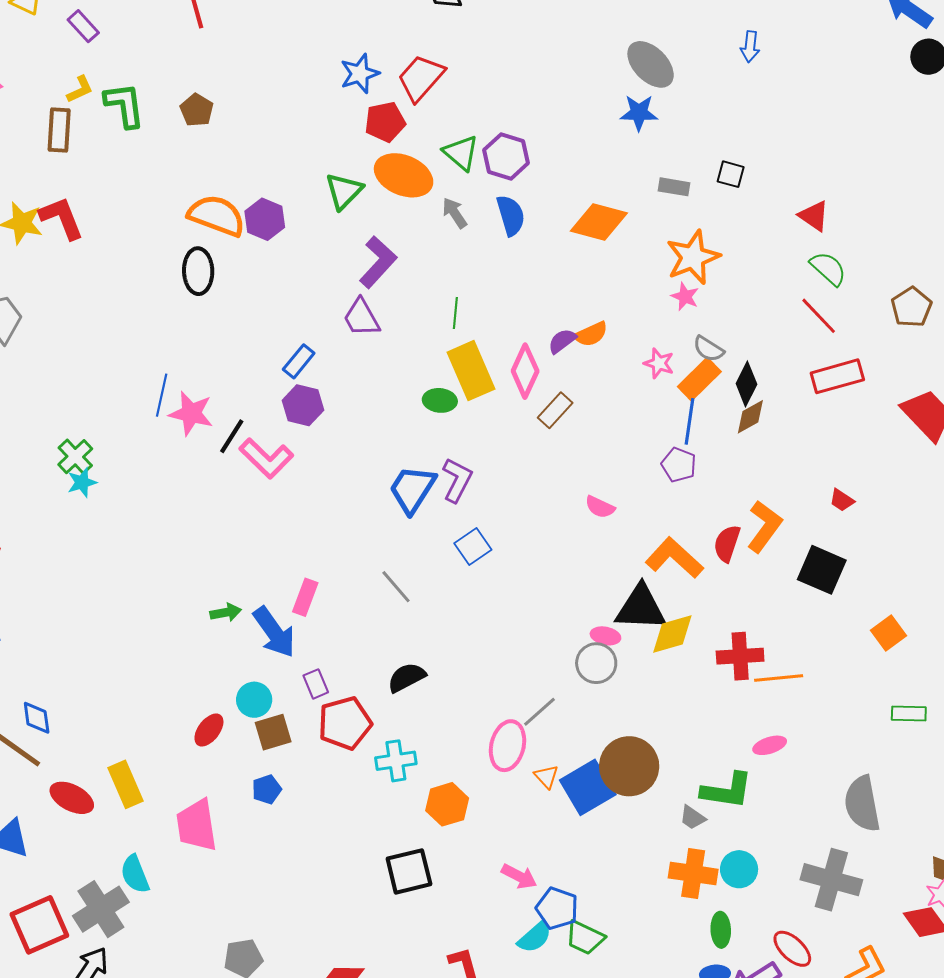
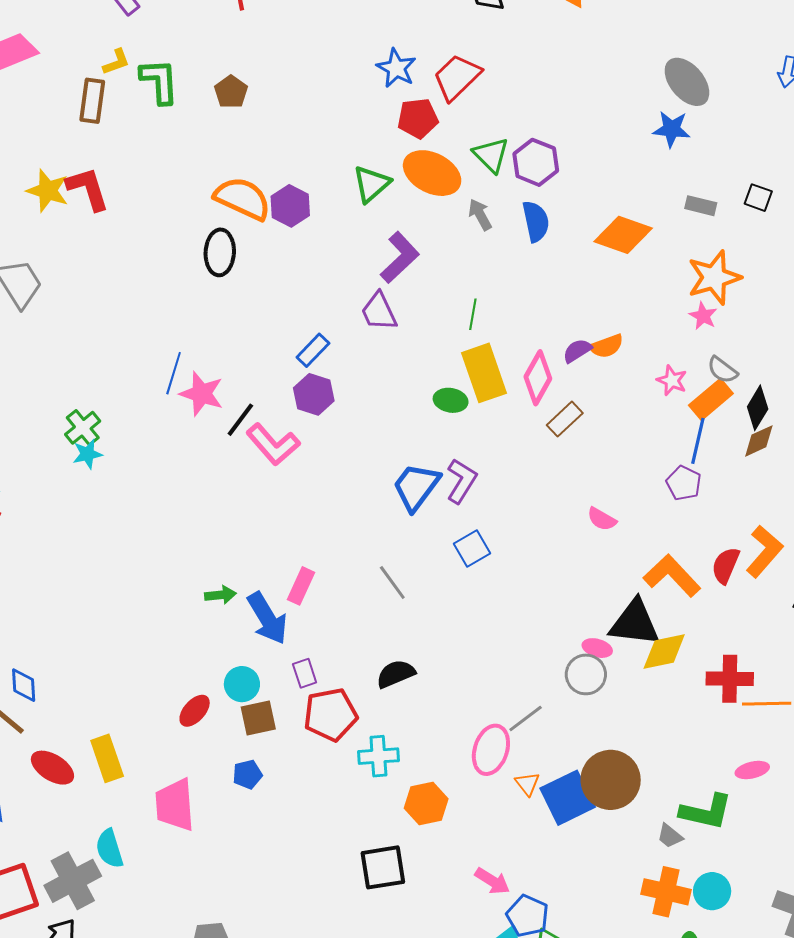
blue star: (360, 74) -> (396, 68), turned -30

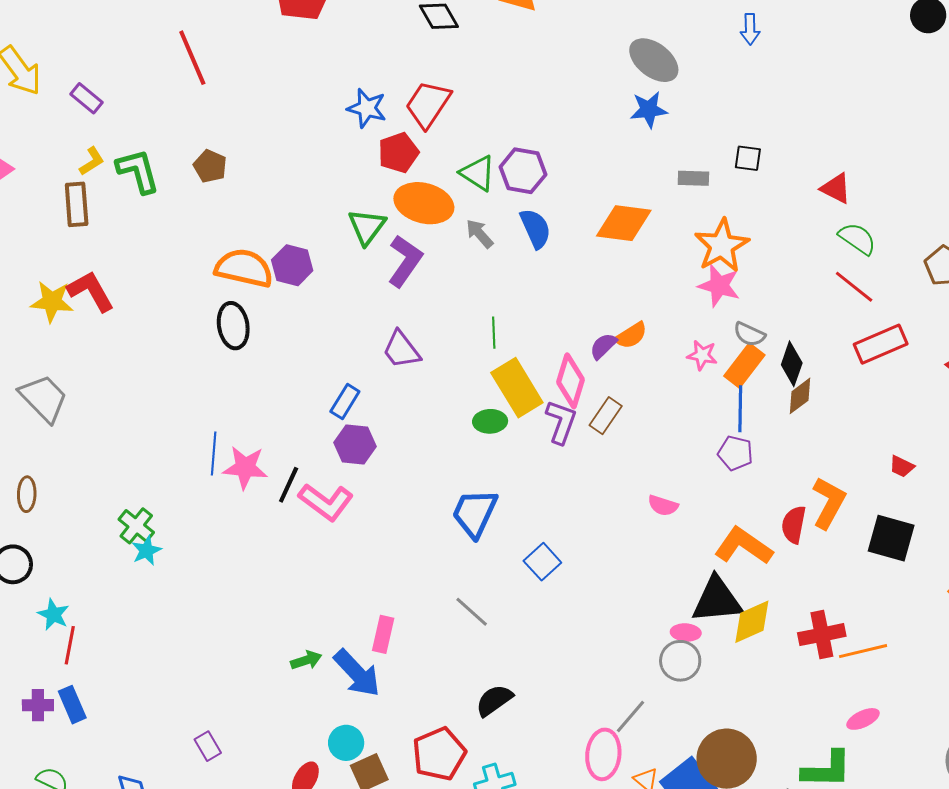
purple L-shape: (400, 258) -> (405, 261), moved
pink star: (703, 316) -> (719, 286), size x1.5
purple L-shape: (462, 481) -> (561, 422), moved
purple rectangle: (305, 673) -> (208, 746), moved

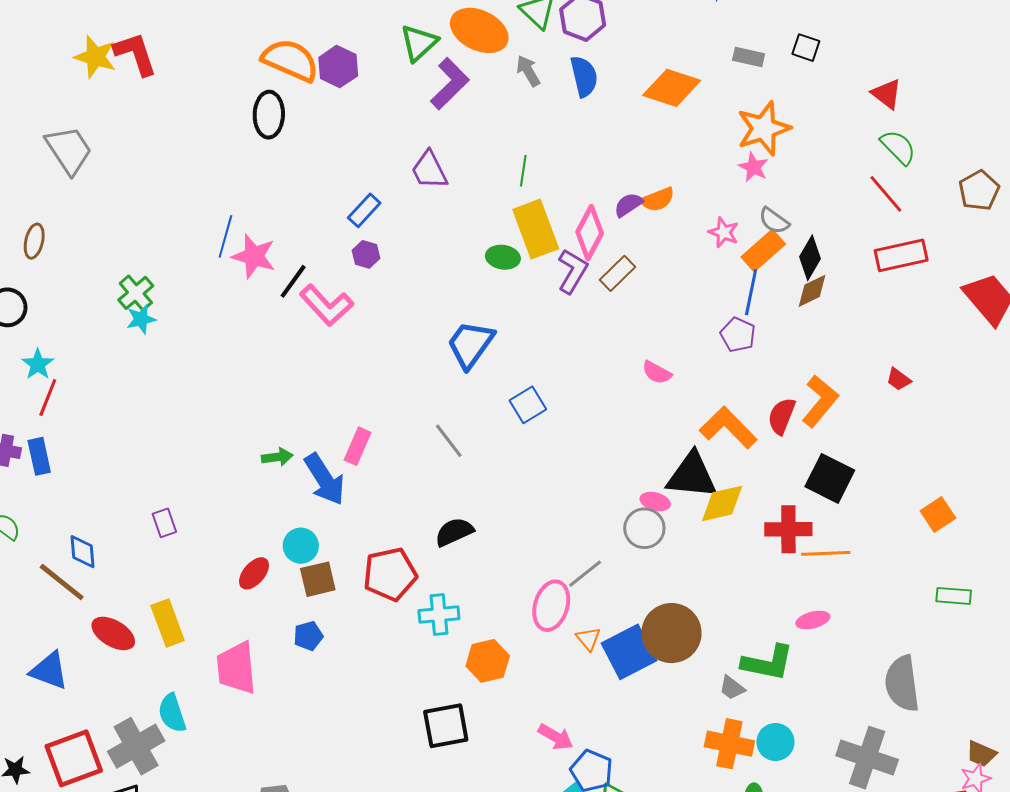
pink star: (719, 286) -> (754, 167), size x0.7
purple hexagon: (355, 444) -> (366, 254), size x0.7
black square: (891, 538) -> (830, 478), moved

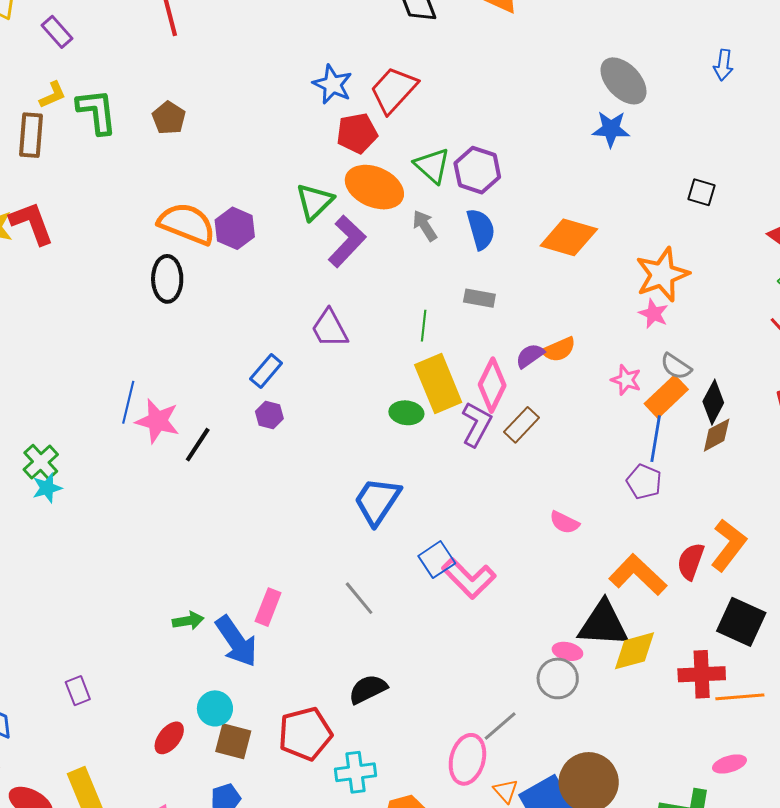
gray rectangle: (749, 57) -> (479, 298), moved
pink L-shape: (327, 305) -> (469, 578), moved
brown square: (318, 579) -> (233, 741), turned 30

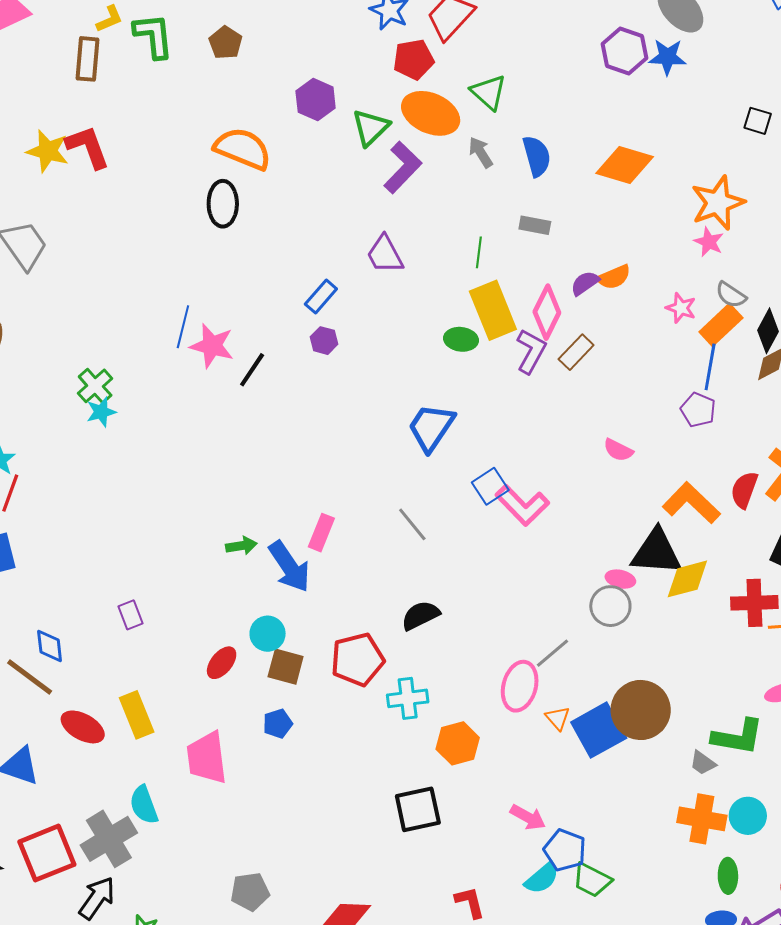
purple hexagon: (477, 170) -> (624, 51), moved
purple hexagon: (235, 228) -> (316, 100), moved

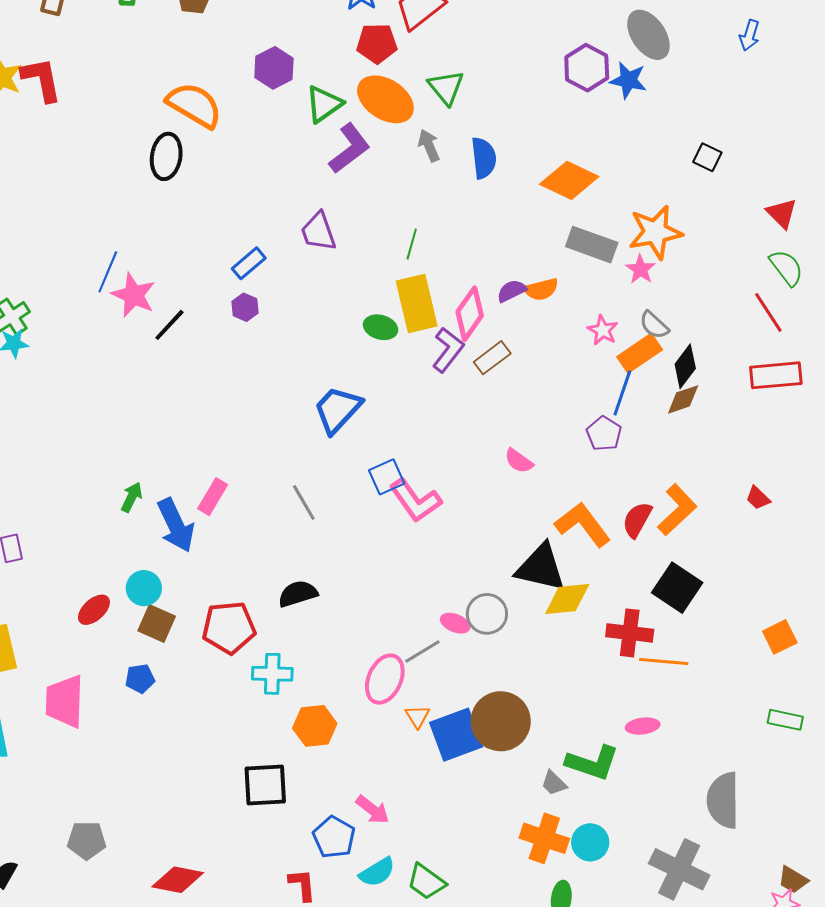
gray rectangle: (535, 225) -> (592, 245), moved, size x1.6
green arrow: (241, 546) -> (132, 497), turned -64
pink ellipse: (620, 579) -> (455, 623), moved
blue pentagon: (565, 850) -> (334, 837), moved

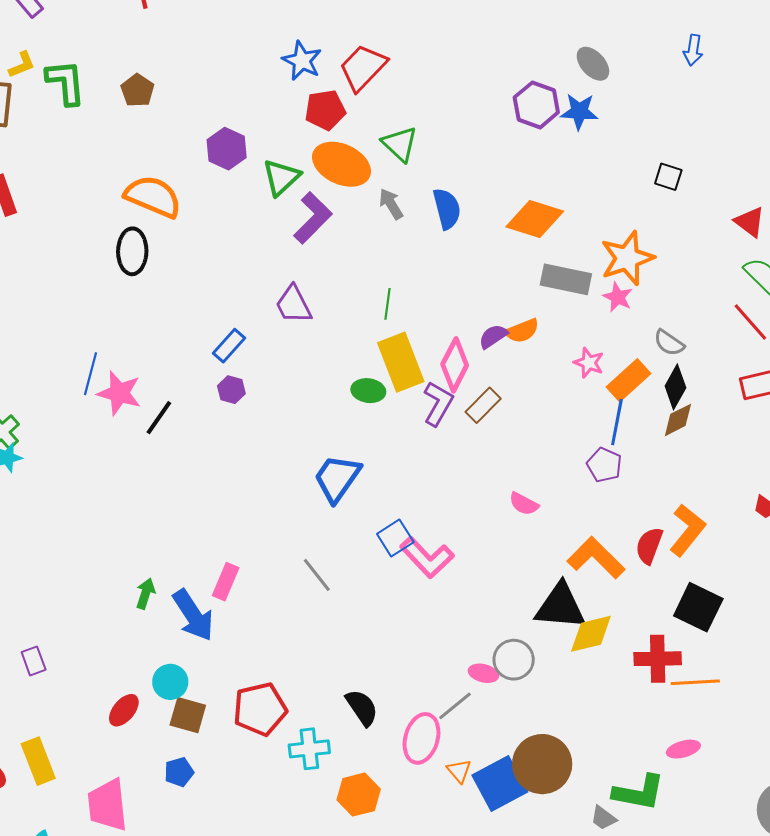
gray ellipse: (648, 35) -> (593, 64), size x0.7
gray semicircle: (654, 325) -> (669, 343), moved
black semicircle: (298, 594) -> (362, 708), moved, turned 81

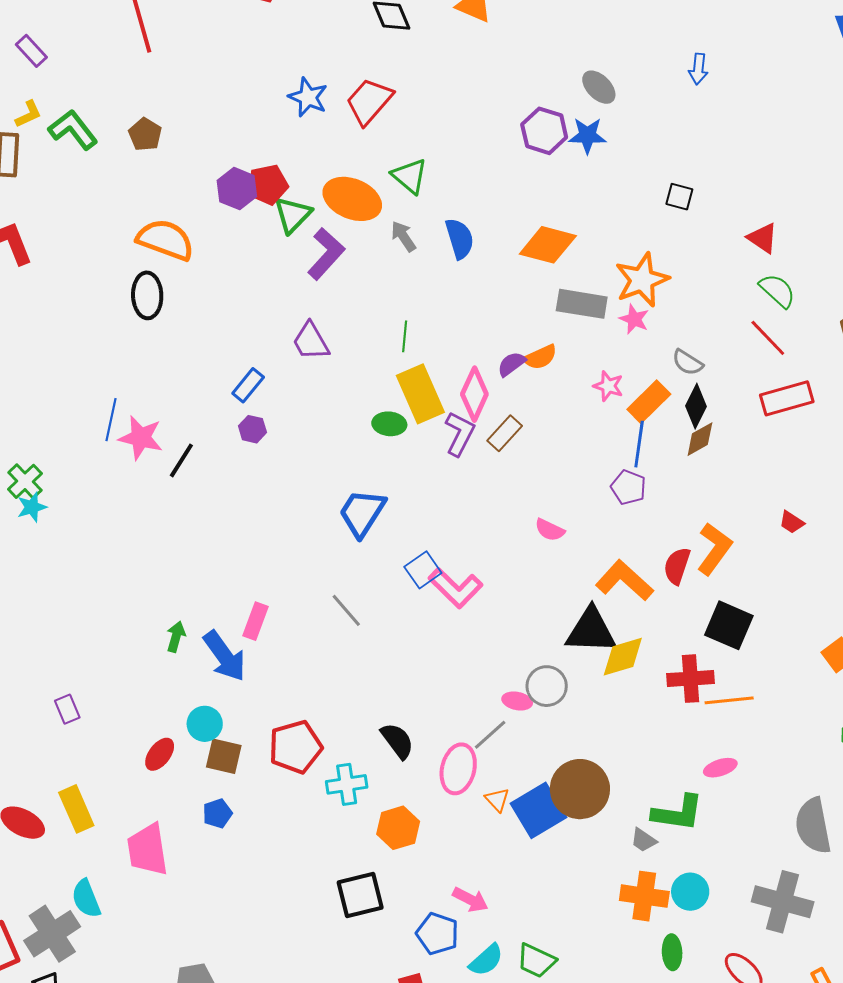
green L-shape: (66, 82) -> (73, 130), turned -30
red pentagon: (325, 110) -> (268, 185), moved

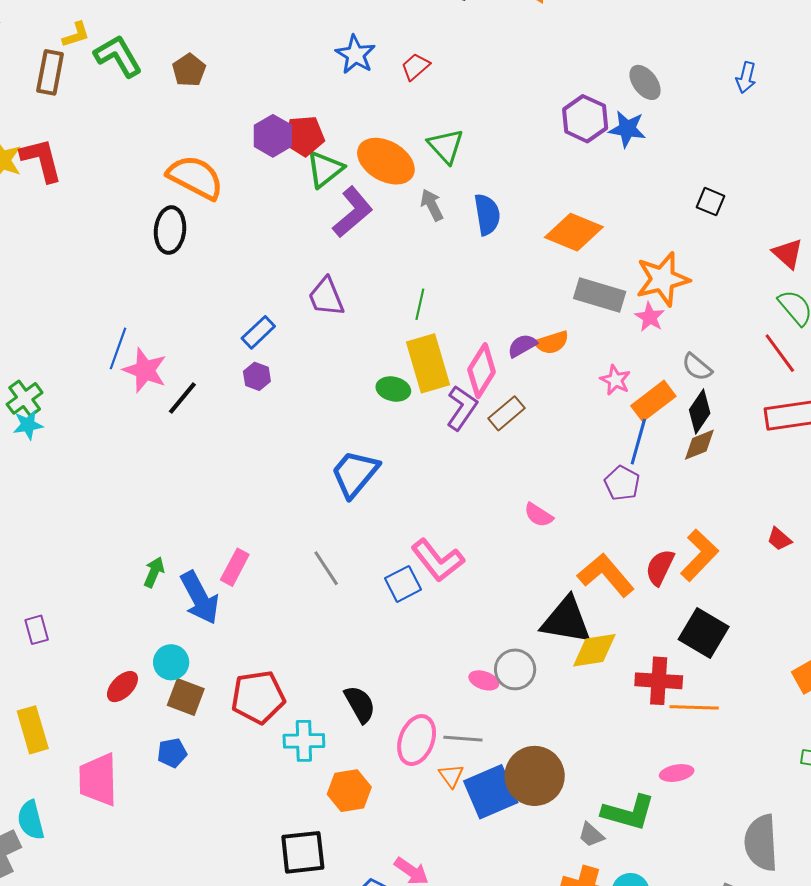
red trapezoid: (369, 101) -> (415, 67), size x0.6
blue square: (423, 570) -> (403, 584), moved
gray line: (490, 735) -> (463, 739), moved, turned 39

